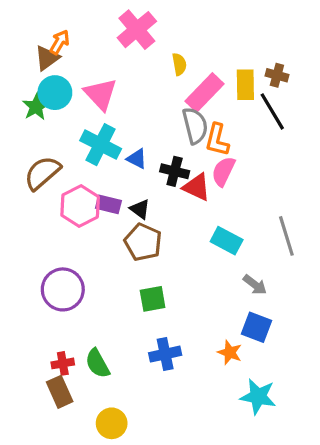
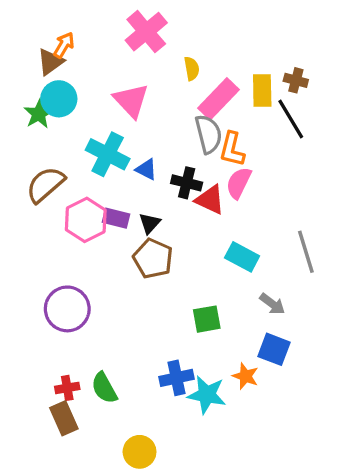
pink triangle: (101, 94) -> (131, 101), moved
black triangle: (140, 209) -> (150, 223), turned 35
green square: (153, 299) -> (207, 319), moved
cyan star: (258, 397) -> (207, 395), moved
yellow circle: (112, 423) -> (140, 452), moved

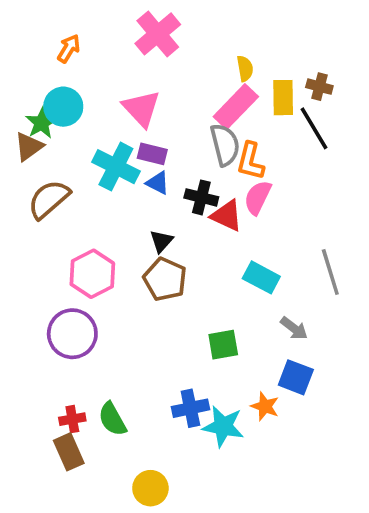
brown triangle: (50, 62) -> (29, 147), moved
yellow semicircle: (192, 69) -> (245, 68), moved
purple rectangle: (116, 218) -> (152, 154), moved
pink hexagon: (86, 220) -> (92, 274), moved

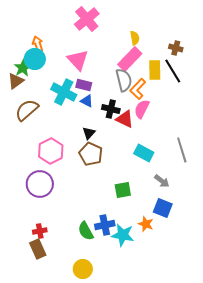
orange arrow: (69, 48) -> (38, 44), moved, turned -49
yellow rectangle: (283, 98) -> (155, 70), moved
orange L-shape: (250, 161) -> (138, 89), turned 30
green semicircle: (112, 419) -> (86, 231), moved

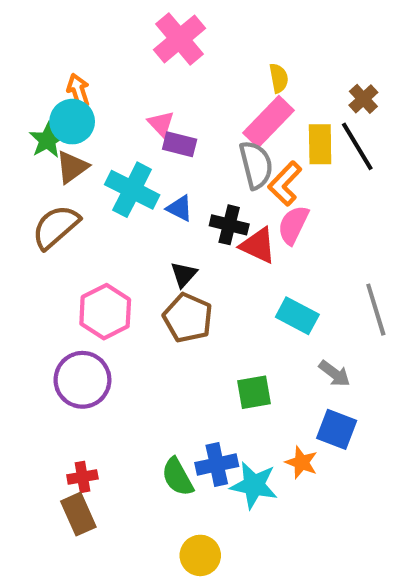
brown cross: (176, 48) -> (363, 99), turned 32
pink triangle: (78, 60) -> (161, 124), size x0.6
brown triangle: (16, 81) -> (72, 167), moved
purple rectangle: (84, 85) -> (180, 144), moved
yellow circle: (83, 269) -> (200, 555), moved

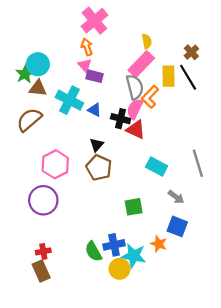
orange arrow: (78, 91) -> (87, 47), moved
brown triangle: (72, 167) -> (38, 88), turned 42
pink semicircle: (293, 225) -> (135, 109), moved
yellow circle: (200, 555) -> (120, 269), moved

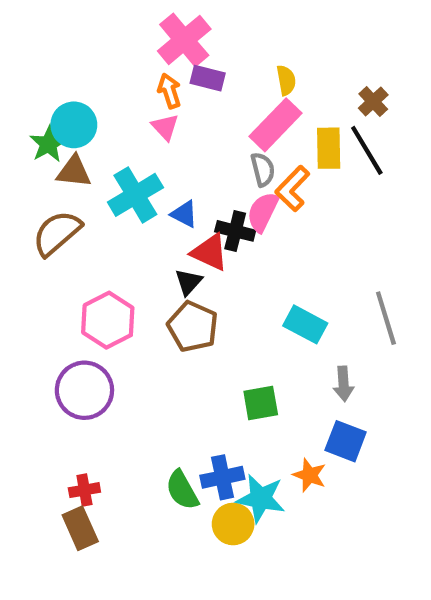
purple rectangle: (94, 76) -> (208, 78), moved
gray semicircle: (135, 87) -> (263, 169), size x0.7
cyan cross: (69, 100) -> (135, 195), turned 32
red triangle: (136, 130) -> (210, 252), moved
gray arrow: (176, 197) -> (343, 384), turned 49

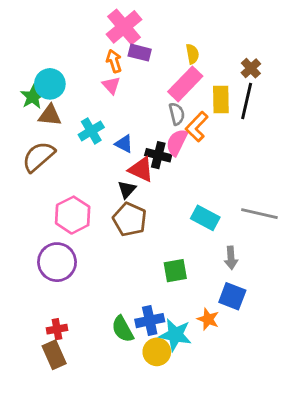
black line: (367, 150) -> (247, 101), turned 44
cyan cross: (135, 195) -> (91, 131), size x0.7
gray line: (386, 318) -> (259, 214), turned -60

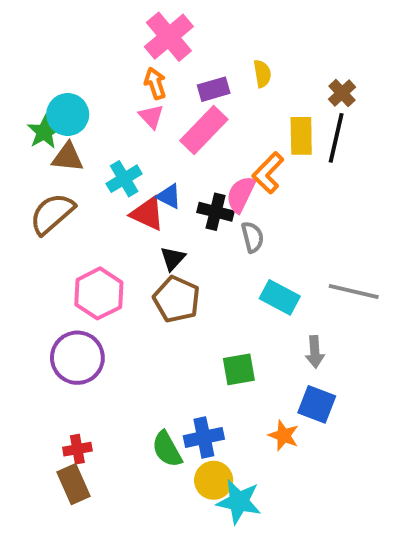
purple rectangle: (140, 53) -> (214, 89), moved, turned -30
pink rectangle: (185, 84) -> (204, 130), moved
gray semicircle: (177, 114) -> (253, 237), moved
red triangle: (141, 169) -> (147, 214), moved
cyan star: (175, 335) -> (239, 502), moved

